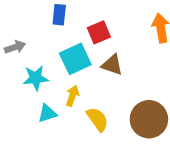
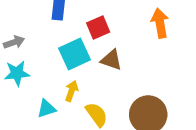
cyan star: (36, 78) -> (17, 73), moved

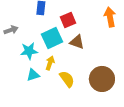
cyan star: (17, 73) -> (29, 51), moved

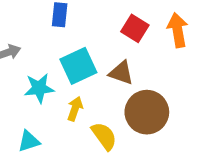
red square: (68, 20) -> (135, 28), moved, turned -35
cyan triangle: (33, 75) -> (29, 141), moved
brown circle: (102, 79) -> (147, 112), moved

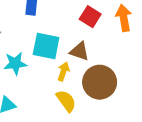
cyan square: (78, 66) -> (46, 46), turned 36
yellow arrow: (75, 109) -> (63, 71), moved

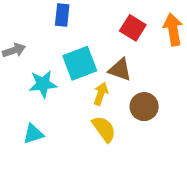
cyan square: (46, 46) -> (80, 63), turned -32
brown circle: (100, 82) -> (144, 107), size x0.7

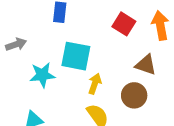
cyan square: (80, 63) -> (76, 56), turned 32
brown triangle: (120, 70) -> (146, 65), moved

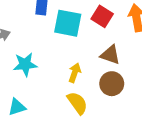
cyan square: (76, 56) -> (68, 23), moved
brown triangle: (146, 65) -> (110, 55), moved

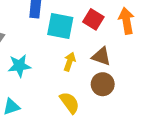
yellow arrow: (75, 73) -> (70, 62), moved

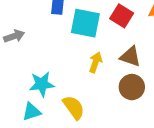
cyan star: (19, 66) -> (42, 84), moved
yellow semicircle: (70, 103) -> (74, 107), moved

